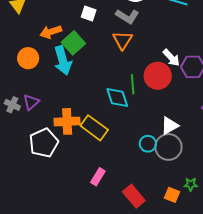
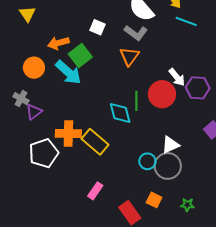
cyan arrow: (63, 61) -> (68, 72), turned -36
gray cross: (12, 105) -> (21, 99), moved
orange square: (172, 195) -> (154, 200), moved

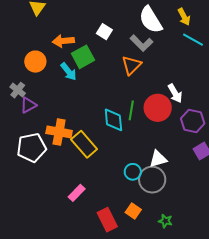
cyan arrow: (68, 72) -> (69, 72), size x0.7
purple hexagon: (198, 88) -> (193, 121), moved

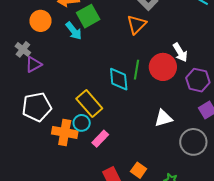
orange cross: (59, 132) -> (65, 132), moved
cyan circle: (133, 172) -> (82, 123), moved
gray circle: (152, 180) -> (193, 142), moved
pink rectangle: (77, 193) -> (100, 139), moved

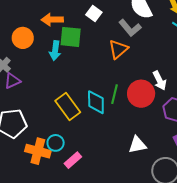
green square: (88, 16) -> (71, 37), turned 30
cyan arrow: (74, 31) -> (55, 51), turned 42
yellow rectangle: (89, 104) -> (68, 106), moved

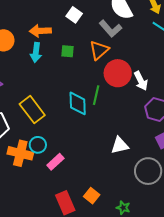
orange arrow: (52, 20) -> (40, 31), moved
green square: (71, 37) -> (67, 51), moved, size x0.6
red circle: (141, 94) -> (118, 73), moved
yellow rectangle: (68, 106) -> (32, 110), moved

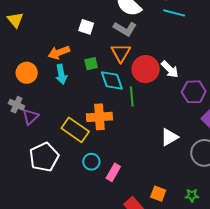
cyan diamond: (78, 103) -> (112, 80), moved
orange cross: (20, 153) -> (99, 117), moved

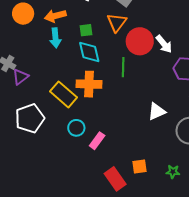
orange circle: (27, 73) -> (23, 14), moved
cyan diamond: (112, 80) -> (89, 52), moved
orange square: (158, 194) -> (140, 166), turned -35

